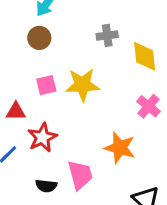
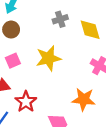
pink square: (46, 85) -> (13, 61), moved

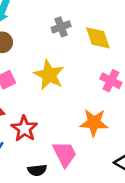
yellow star: (48, 58) -> (49, 75), turned -30

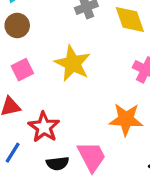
black semicircle: (37, 170) -> (57, 163), moved

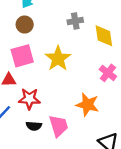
pink square: (22, 70) -> (22, 56), size x1.5
red star: (44, 127) -> (29, 99), turned 30

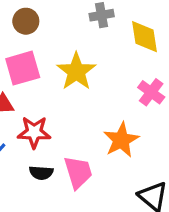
orange star: (87, 105) -> (121, 140), turned 30

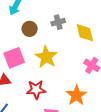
brown circle: (26, 21) -> (30, 29), moved
red star: (34, 132) -> (36, 90), moved

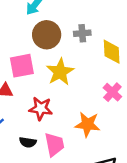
brown circle: (30, 29) -> (47, 35), size x1.5
orange star: (76, 95) -> (87, 124), turned 30

